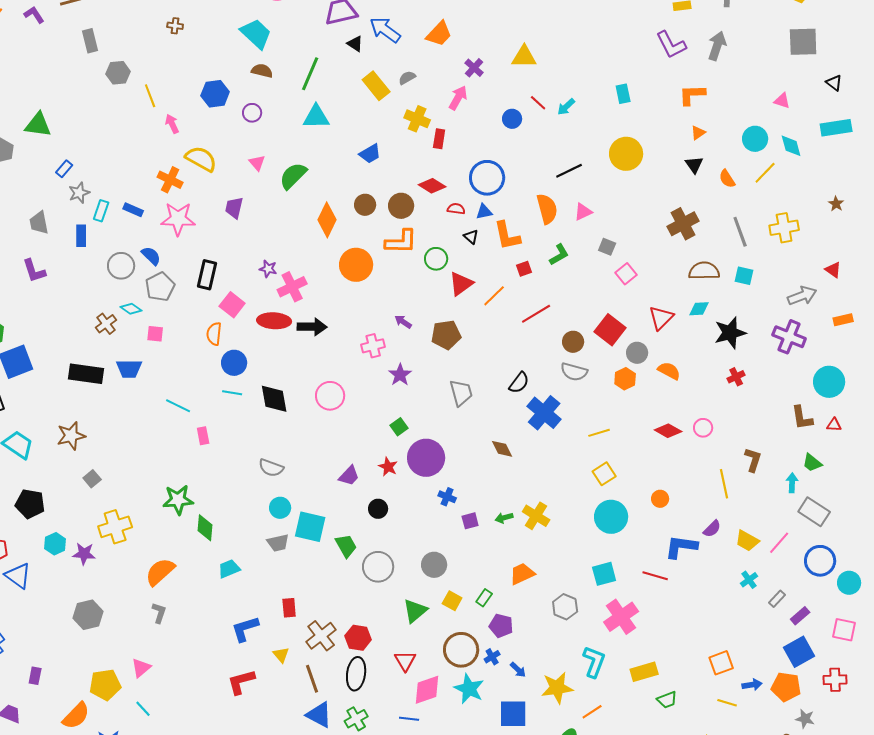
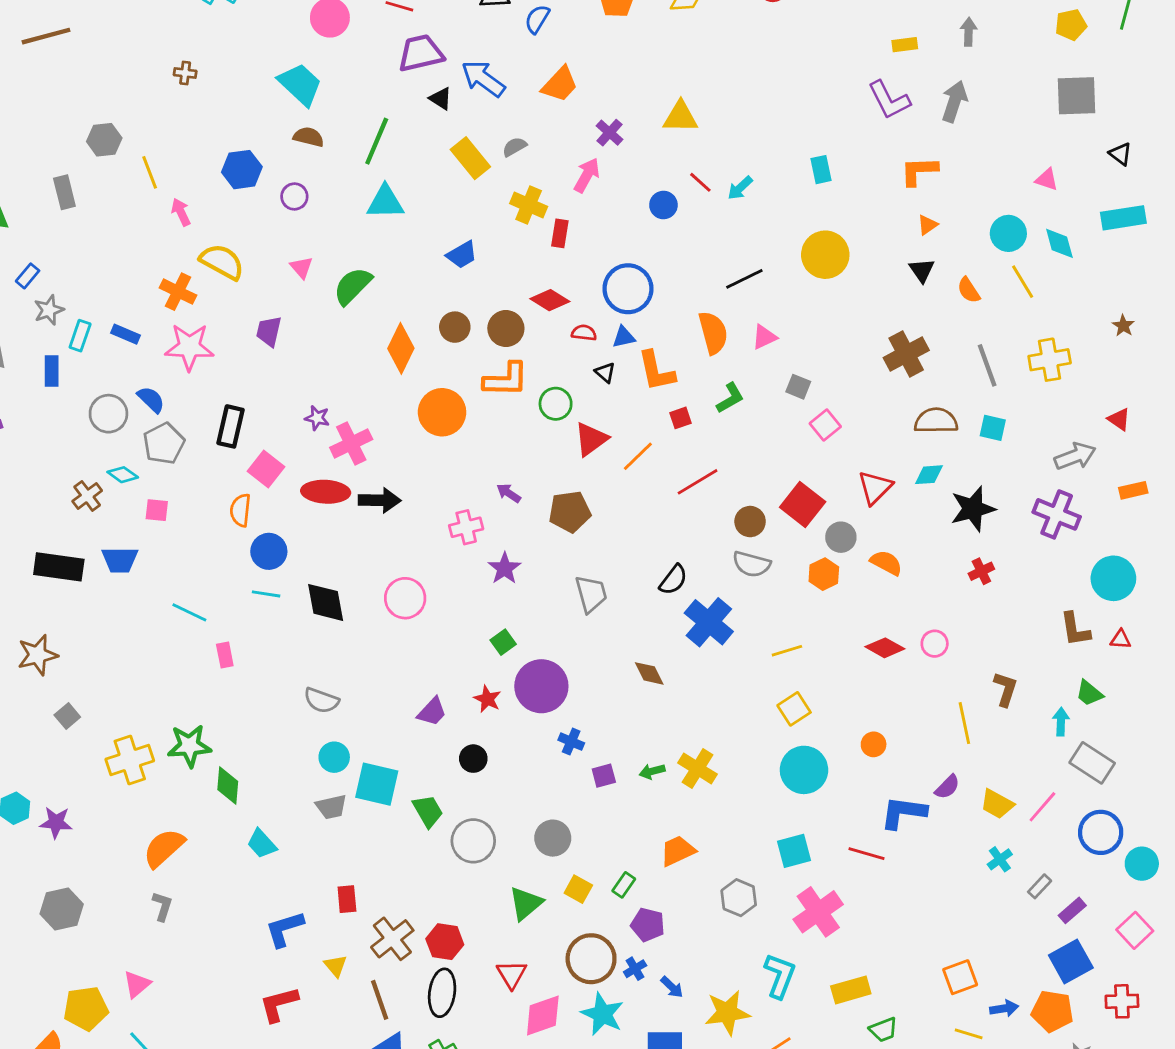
gray rectangle: (90, 41) -> (64, 192), moved
yellow line: (765, 173) -> (1023, 282), turned -75
yellow cross: (115, 527) -> (130, 760), moved
cyan trapezoid: (229, 569) -> (262, 844), turned -110
pink square: (844, 630) -> (1135, 930), turned 35

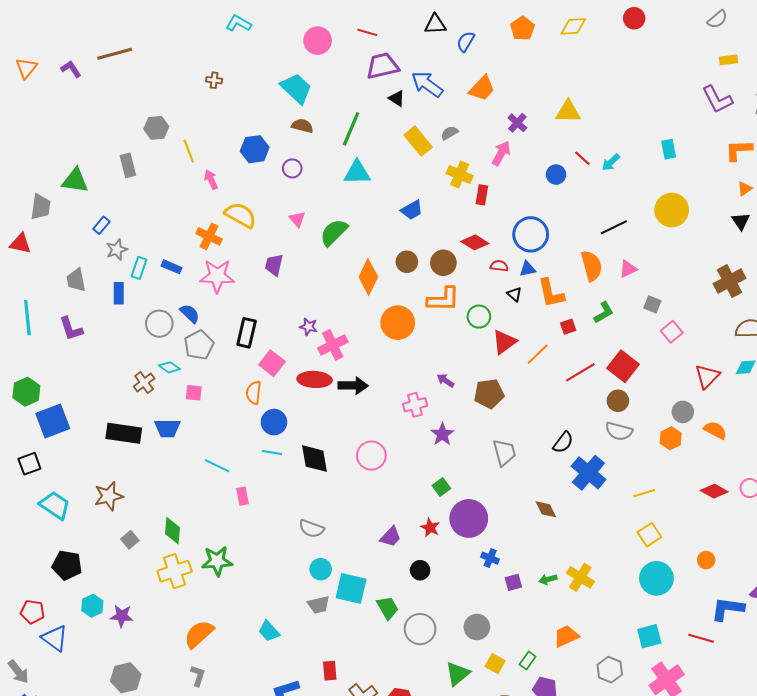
red square: (803, 505) -> (623, 366), moved
green diamond: (228, 786) -> (172, 531), moved

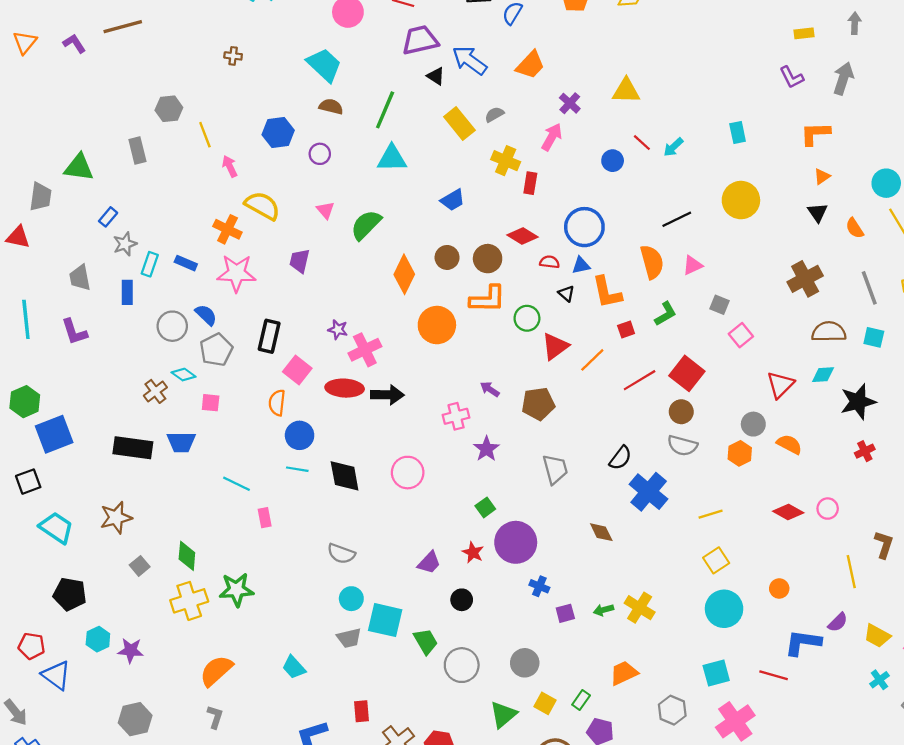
purple L-shape: (717, 99) -> (792, 77), size x0.7

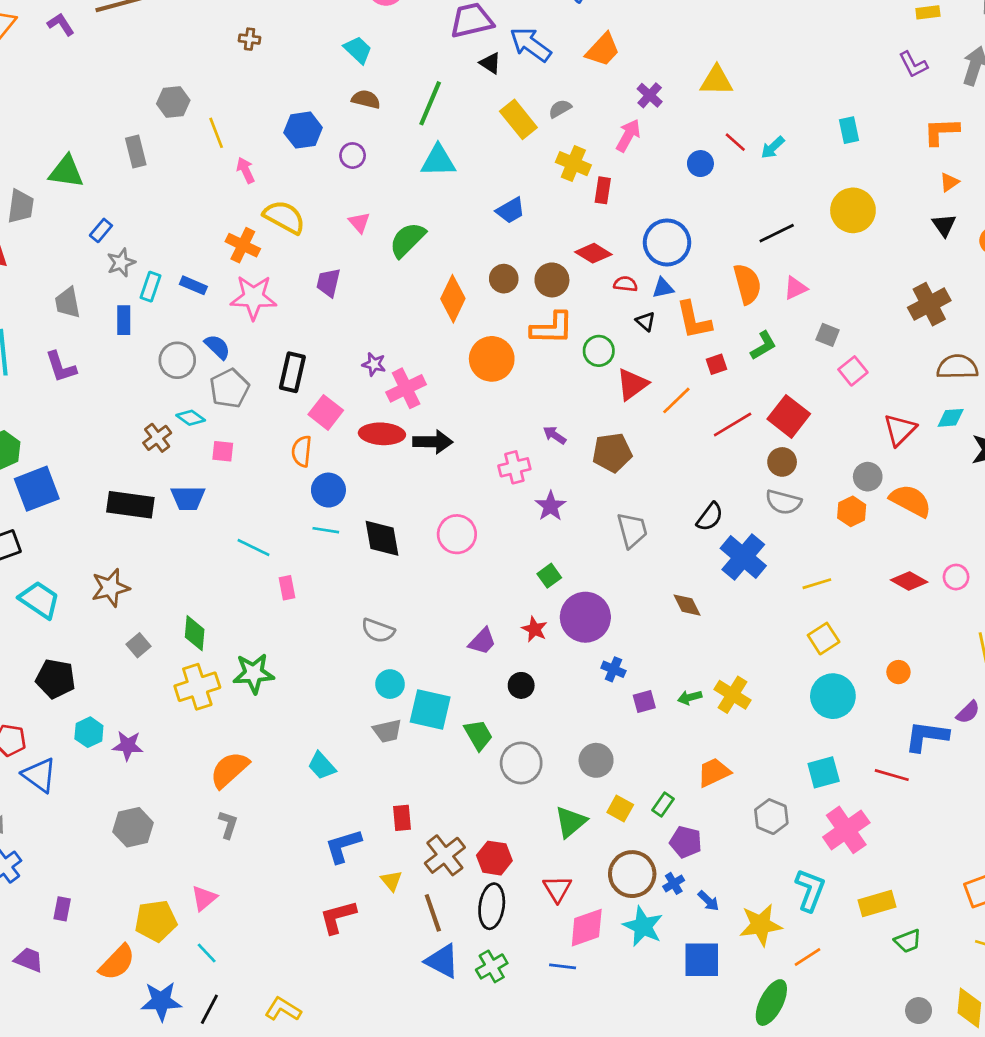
cyan trapezoid: (324, 65) -> (358, 50), size x0.7
orange semicircle: (789, 444) -> (911, 501), size x1.4

